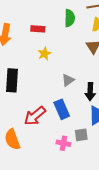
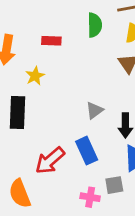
yellow star: (44, 54) -> (35, 76), moved

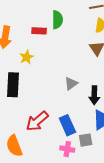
green semicircle: (95, 25) -> (57, 20), moved
blue rectangle: (87, 151) -> (67, 125), moved

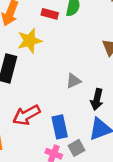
yellow star: (27, 57) -> (30, 41), size x1.5
gray square: (86, 140) -> (76, 148), turned -32

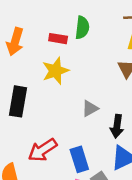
yellow star: (30, 41) -> (55, 71), moved

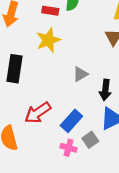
blue rectangle: (79, 159) -> (71, 121), turned 60

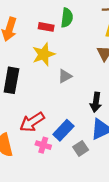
gray triangle: (80, 74) -> (65, 76), moved
pink cross: (69, 148) -> (43, 145), moved

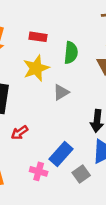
green semicircle: (67, 18) -> (71, 53), moved
red arrow: (32, 122) -> (20, 133), moved, size x0.6

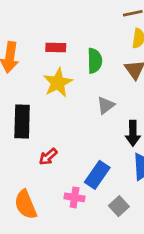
gray triangle: (61, 92) -> (106, 105), moved
gray square: (81, 174) -> (119, 206), moved

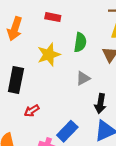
red rectangle: (56, 47) -> (53, 17), moved

